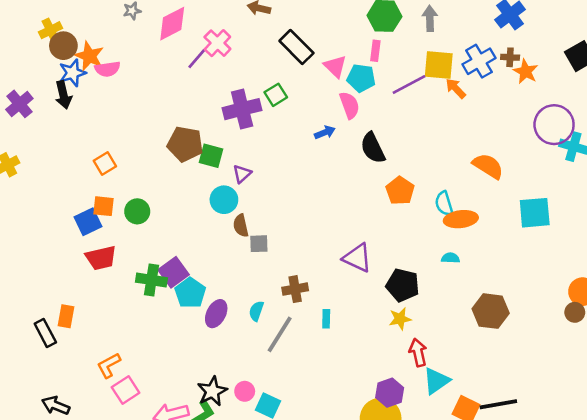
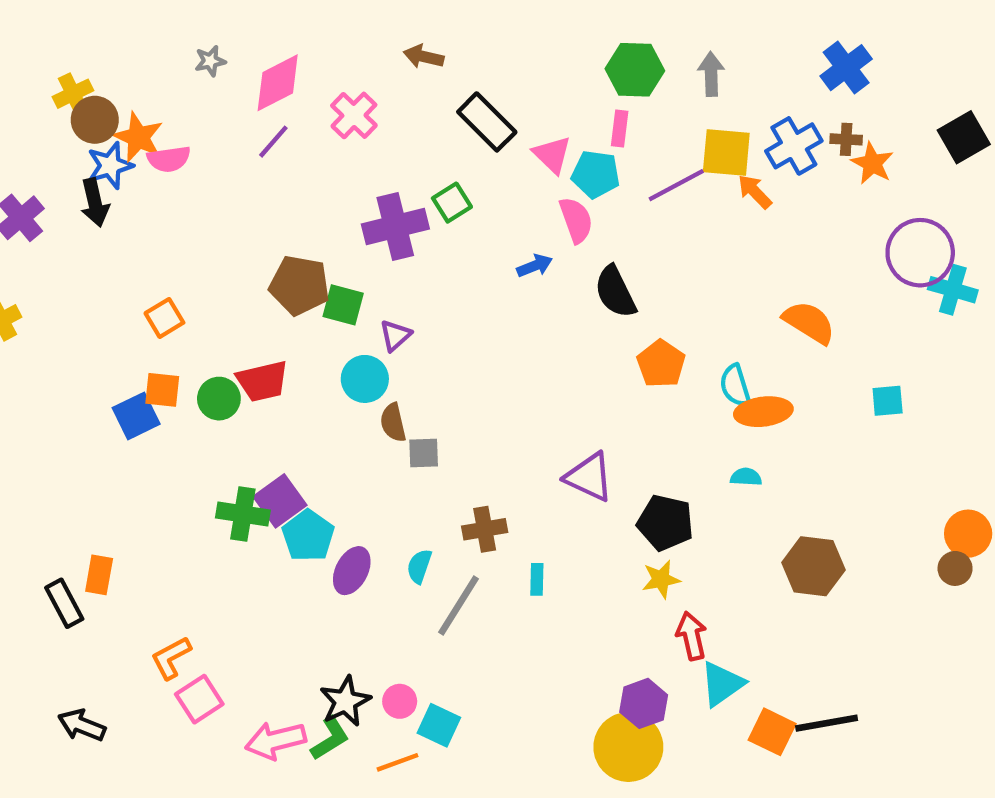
purple line: (197, 59) -> (273, 142), moved
cyan square: (535, 213) -> (888, 401), size x0.6
red trapezoid: (101, 258) -> (262, 381), moved

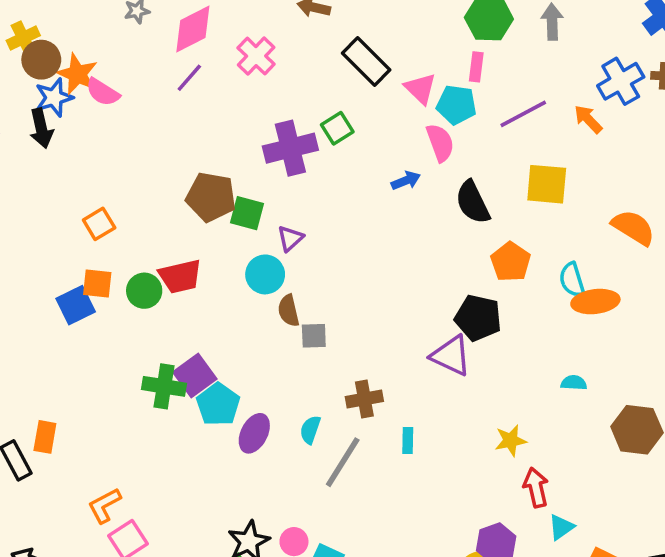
yellow square: (726, 152) -> (547, 184), moved
pink semicircle: (169, 159) -> (103, 92), turned 40
cyan semicircle: (746, 477) -> (574, 383), moved
black pentagon: (665, 523) -> (478, 318), moved
cyan triangle: (722, 684) -> (561, 527), size x0.7

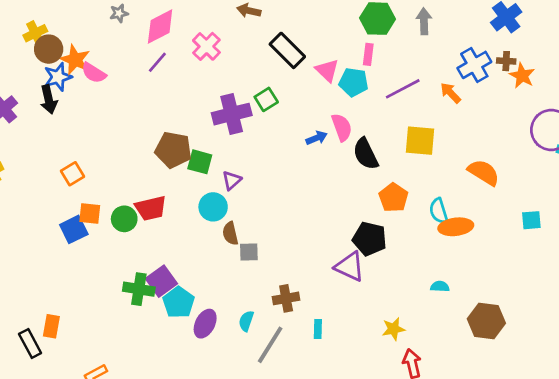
pink semicircle: (440, 143) -> (342, 127), moved
orange square: (99, 224) -> (72, 174), moved

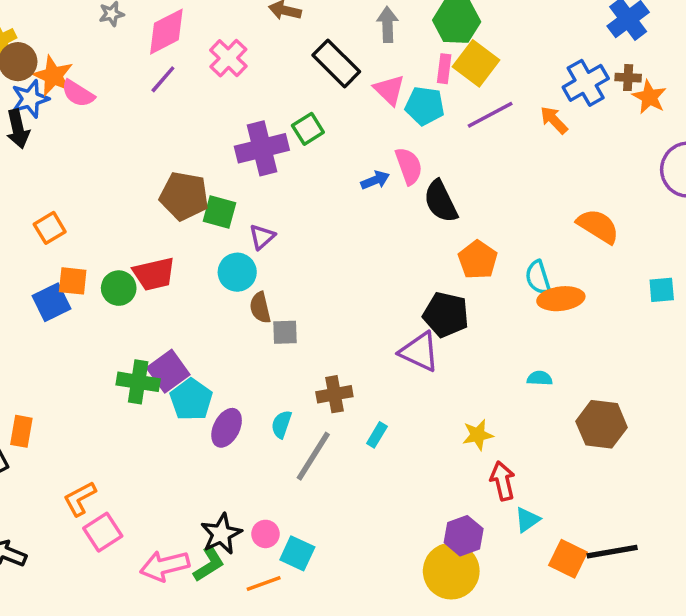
gray arrow: (424, 21) -> (388, 24), moved
yellow square: (420, 141) -> (476, 63), moved, turned 32
cyan rectangle: (318, 329) -> (377, 435), turned 30

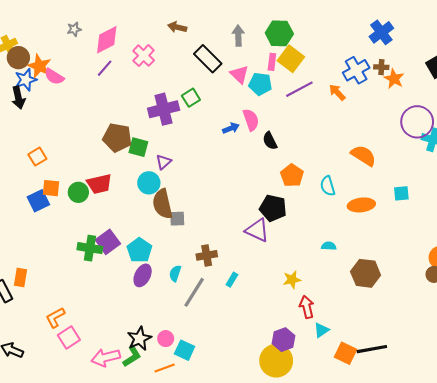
black semicircle: (441, 201) -> (270, 141), size x0.7
orange ellipse: (561, 299) -> (361, 205), moved
brown semicircle: (260, 308) -> (163, 204), size x1.6
cyan pentagon: (191, 400) -> (139, 250), moved

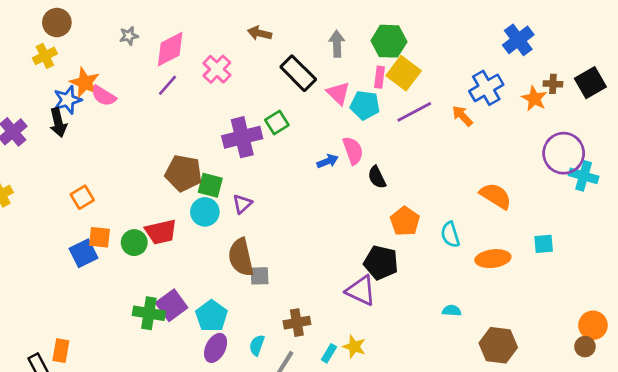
brown circle: (18, 58) -> (57, 23), moved
brown cross: (381, 67) -> (553, 84), moved
cyan circle: (149, 183) -> (205, 212), moved
yellow star: (292, 280) -> (354, 347), moved, turned 30

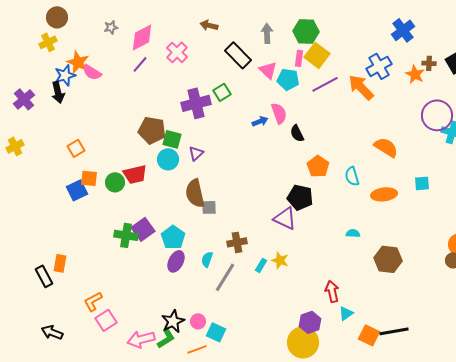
orange arrow: (462, 116) -> (361, 87), size x1.6

